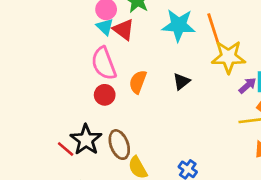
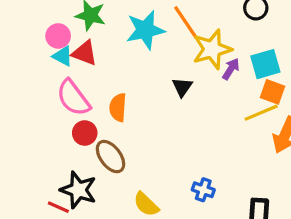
black triangle: (181, 81) -> (182, 87), moved
purple arrow: (247, 85) -> (231, 69), moved
brown ellipse: (119, 145) -> (110, 157), moved

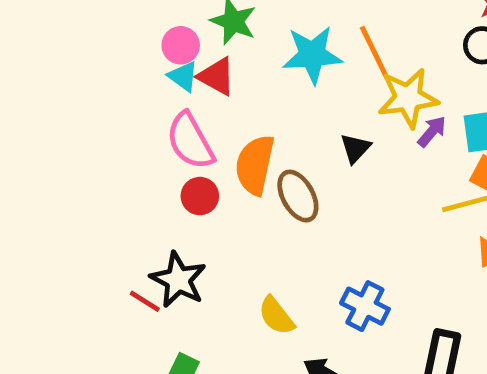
orange semicircle: (118, 107) -> (255, 165), size x1.4
brown ellipse: (110, 157) -> (298, 196), moved
blue cross: (203, 190) -> (365, 306), size x1.4

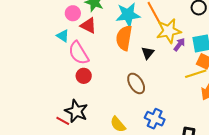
cyan triangle: (183, 76) -> (63, 36), moved
orange semicircle: (255, 165) -> (124, 38), moved
brown ellipse: (298, 196) -> (136, 83), moved

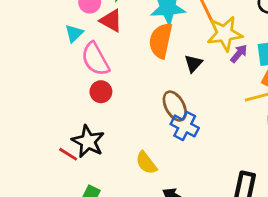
cyan triangle: (63, 36) -> (74, 33), turned 40
blue cross: (155, 119) -> (185, 126), moved

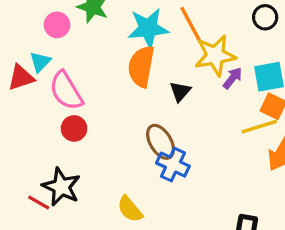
red triangle: (111, 21) -> (21, 77), moved, turned -45

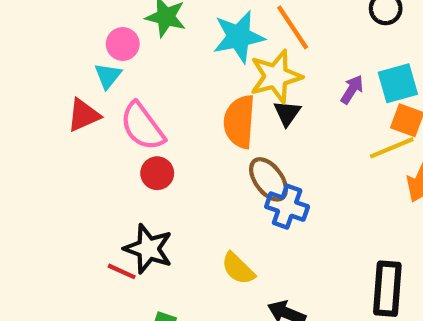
yellow star: (215, 55) -> (276, 76), moved
cyan triangle: (40, 62) -> (108, 76), moved
orange semicircle: (141, 66) -> (239, 122), moved

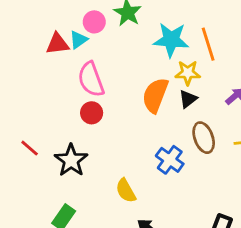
yellow star: (276, 76) -> (188, 73), size x0.7
red triangle: (83, 115) -> (57, 44), moved
brown ellipse: (269, 179) -> (204, 138), moved
red line: (122, 271) -> (30, 148), moved

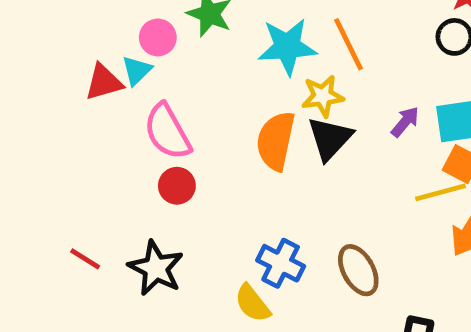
black triangle: (188, 99) -> (330, 138), size x1.5
brown ellipse: (204, 138) -> (358, 270), moved
blue cross: (170, 160) -> (281, 263), moved

